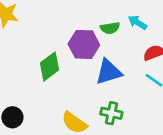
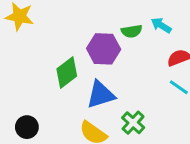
blue triangle: (109, 72) -> (101, 95), moved
green cross: (111, 113) -> (133, 123), turned 30

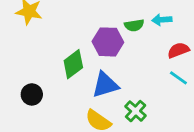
cyan arrow: (161, 25) -> (162, 20), turned -36
black circle: (27, 127) -> (32, 94), moved

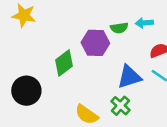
blue triangle: (105, 85) -> (129, 77), moved
black circle: (32, 94) -> (26, 91), size x1.5

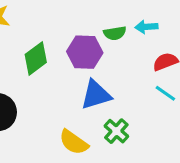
green diamond: (64, 63) -> (36, 58), moved
blue triangle: (129, 77) -> (96, 95), moved

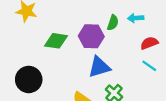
green semicircle: (115, 33) -> (113, 23), turned -63
green diamond: (36, 58) -> (56, 41), turned 45

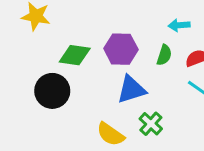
green semicircle: (113, 23) -> (164, 55), moved
black circle: (29, 79) -> (52, 91), moved

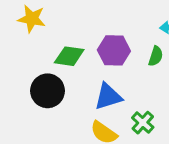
blue triangle: (131, 89) -> (108, 97), moved

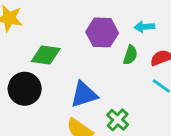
purple hexagon: (114, 50) -> (102, 32), moved

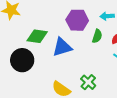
blue triangle: (84, 94) -> (62, 47), moved

